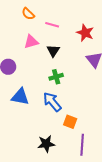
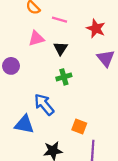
blue triangle: (20, 97) -> (24, 124), moved
blue arrow: (52, 102) -> (44, 104), moved

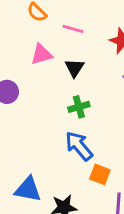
blue arrow: (44, 104) -> (79, 146), moved
blue triangle: (24, 124) -> (28, 189), moved

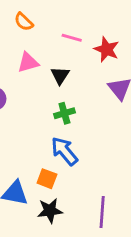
pink line: (73, 29) -> (72, 38), moved
orange square: (100, 174) -> (47, 179), moved

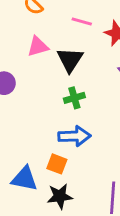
black triangle: (60, 76) -> (70, 60), size x1.4
blue arrow: (64, 151) -> (74, 136), turned 128

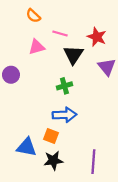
pink line: (82, 21) -> (60, 34), moved
black triangle: (70, 60) -> (73, 55), moved

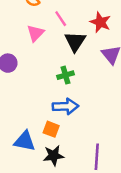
pink line: (60, 34) -> (61, 19), turned 40
pink triangle: (37, 47) -> (35, 33), turned -30

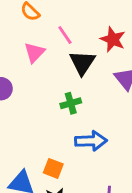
blue arrow: (66, 106) -> (91, 141), moved

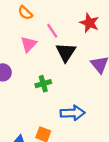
red star: (113, 39) -> (89, 23), moved
green cross: (71, 103) -> (43, 84), moved

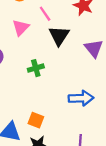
blue arrow: (73, 113) -> (81, 98), moved

